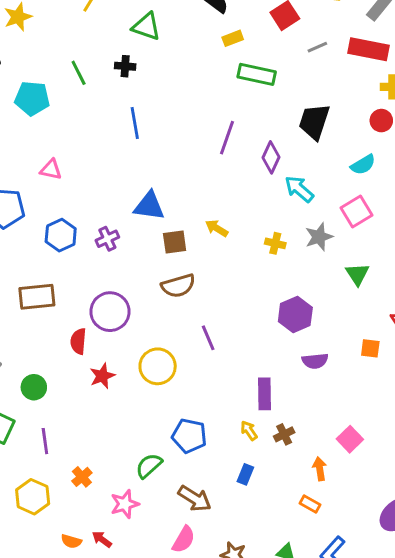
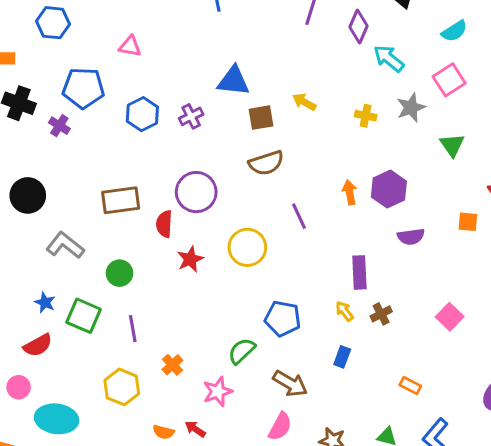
brown rectangle: (37, 297) -> (121, 200), moved
orange arrow: (320, 469) -> (350, 192), moved

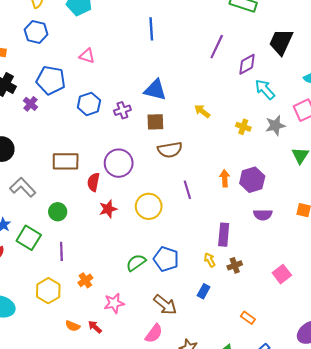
purple diamond: (358, 26) -> (247, 64), turned 30
brown square: (261, 118) -> (155, 122), moved
green semicircle: (242, 351) -> (136, 263), moved

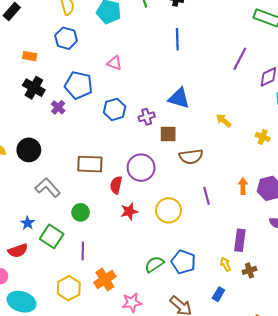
brown square: (155, 122) -> (168, 134), moved
orange cross: (85, 280) -> (105, 279), size x1.5

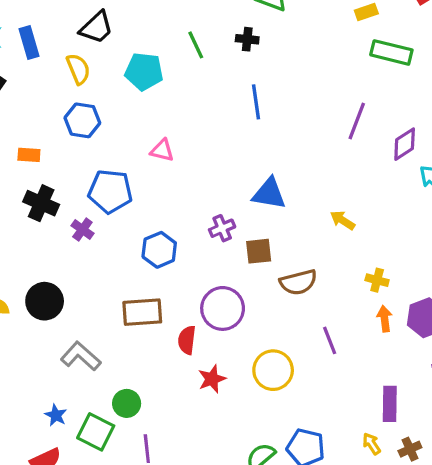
blue hexagon: (115, 109) -> (159, 250), moved
yellow cross: (263, 137) -> (377, 280), moved
green circle: (81, 212) -> (127, 403), moved

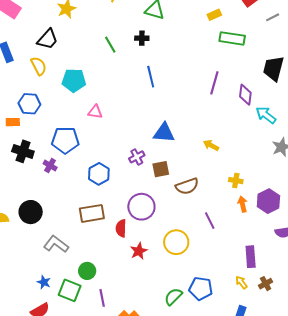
cyan pentagon: (144, 71) -> (74, 80), moved
blue hexagon: (82, 120) -> (29, 104), moved
purple diamond: (405, 144) -> (245, 95), turned -45

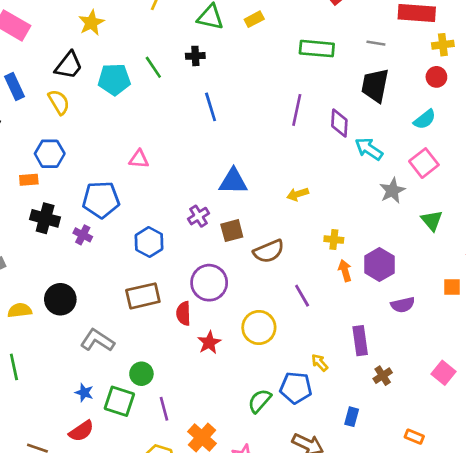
yellow rectangle: (214, 15) -> (254, 19), moved
gray line: (273, 17) -> (376, 43), moved, turned 40
cyan pentagon: (74, 80) -> (114, 79), moved
yellow arrow: (211, 145) -> (298, 194), turned -42
yellow arrow: (241, 282) -> (320, 363), moved

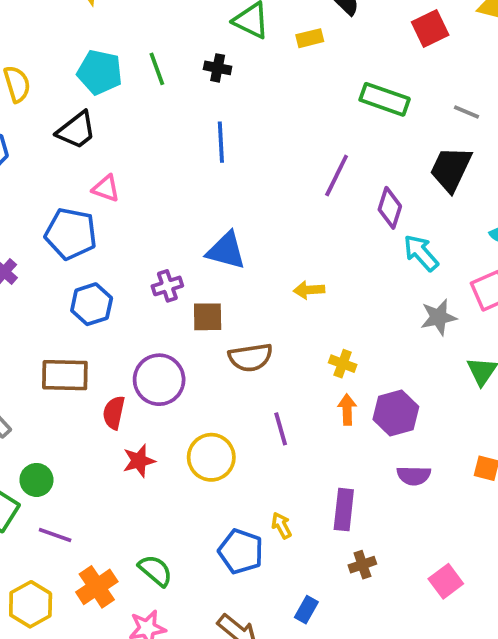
black trapezoid: (69, 65) -> (76, 130), moved
blue pentagon: (101, 200) -> (71, 234), moved
green semicircle: (260, 401) -> (155, 571), moved, turned 75
purple line: (164, 409) -> (55, 535), turned -70

